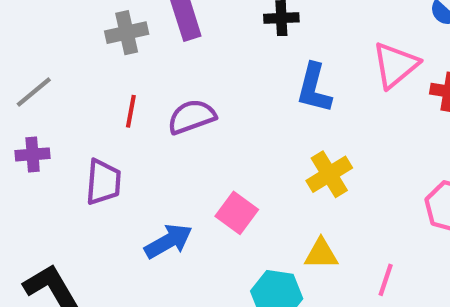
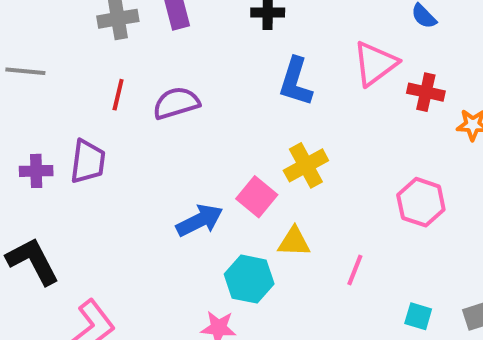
gray line: (34, 92) -> (25, 71), turned 42
purple cross: (33, 154) -> (36, 171), moved
pink square: (237, 213) -> (257, 197), moved
blue arrow: (168, 241) -> (200, 220), moved

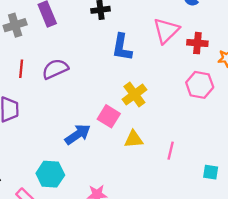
pink hexagon: (421, 202) -> (200, 85), moved
cyan hexagon: (249, 279) -> (50, 174), moved

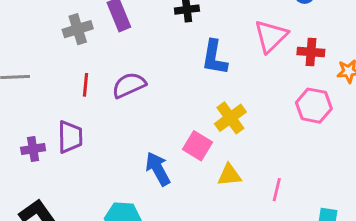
blue arrow: (78, 134) -> (158, 169), turned -84

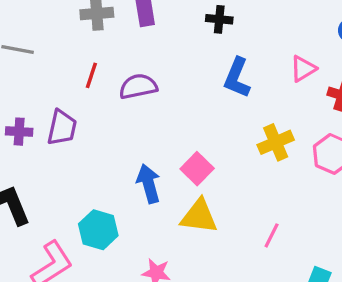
pink triangle: (271, 36) -> (303, 69), size x0.7
yellow cross: (230, 118) -> (276, 142), moved
yellow triangle: (229, 175) -> (199, 216), moved, size x1.4

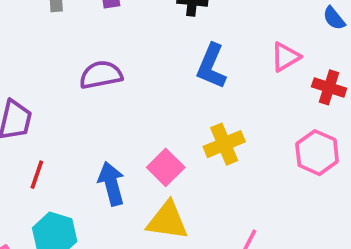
red line: (91, 75) -> (37, 175), moved
yellow cross: (276, 142) -> (224, 144), moved

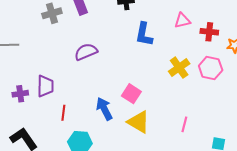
pink triangle: (285, 57) -> (182, 21), turned 30
yellow cross: (224, 144) -> (179, 68), moved
yellow triangle: (167, 221) -> (139, 122), turned 35

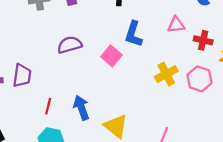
pink square: (131, 94) -> (111, 56), moved
red line: (63, 113) -> (48, 106), moved

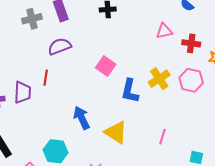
blue L-shape: (134, 34) -> (130, 91), moved
purple semicircle: (70, 45) -> (60, 46), moved
red line: (48, 106) -> (46, 78), moved

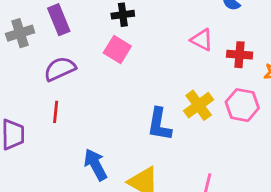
pink triangle: (164, 31) -> (202, 40), turned 42
pink square: (106, 66) -> (117, 49), moved
red line: (46, 78) -> (56, 112), moved

